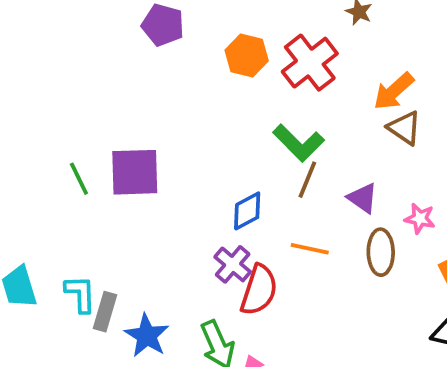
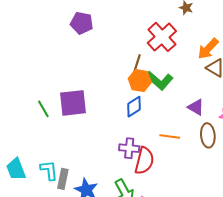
orange hexagon: (247, 55) -> (140, 81), moved
brown line: (307, 180) -> (137, 64), moved
blue diamond: (247, 211) -> (134, 107), moved
purple cross: (233, 264) -> (129, 148), turned -30

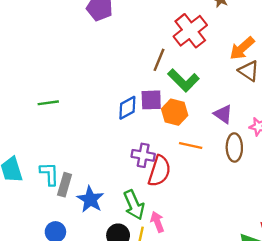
orange hexagon: (140, 81) -> (175, 112), moved
purple square: (73, 103) -> (151, 100), moved, size x0.7
blue diamond: (134, 107) -> (127, 108), moved
green line: (43, 109) -> (48, 103), turned -72

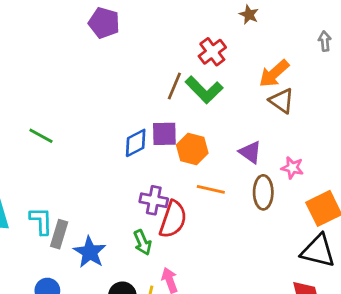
red cross: (190, 31) -> (212, 52), size x0.7
green L-shape: (183, 80) -> (204, 90), moved
green line: (48, 103) -> (41, 136), turned 36
green arrow: (134, 205) -> (142, 242), moved, size x0.7

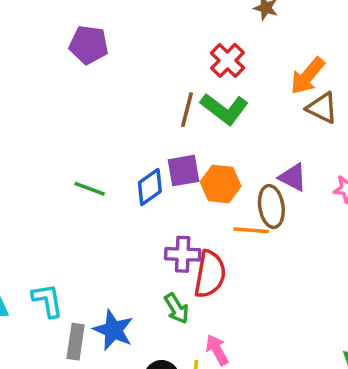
green line: (41, 136) -> (90, 189), moved
brown ellipse: (263, 192) -> (271, 207), moved
gray rectangle: (59, 234) -> (76, 342), moved

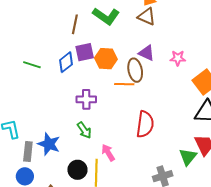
brown triangle: (322, 108) -> (147, 17), moved
brown line: (187, 110) -> (75, 24), moved
red semicircle: (210, 274) -> (145, 124), moved

